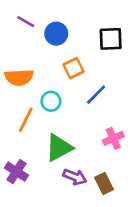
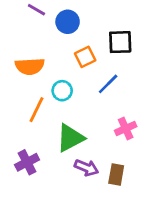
black square: (111, 39) -> (120, 42), moved
purple cross: (16, 172) -> (27, 162), turned 30
brown rectangle: (104, 183) -> (116, 174), turned 36

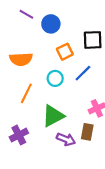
cyan circle: (62, 91) -> (55, 78), moved
brown rectangle: (116, 174) -> (87, 132), moved

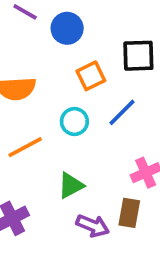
orange line: (26, 93) -> (25, 147), turned 36
green triangle: (53, 116) -> (71, 185), size x0.7

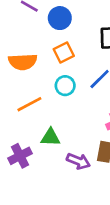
orange square: (91, 76) -> (64, 53), moved
green triangle: (71, 185) -> (51, 137), moved, turned 30

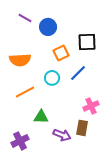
orange square: (64, 53) -> (61, 53), moved
purple cross: (20, 156) -> (20, 141), moved

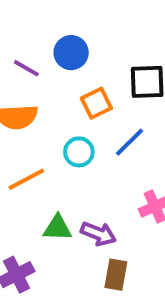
purple line: (25, 18) -> (26, 68), moved
brown rectangle: (82, 128) -> (116, 275), moved
purple arrow: (62, 135) -> (98, 234), moved

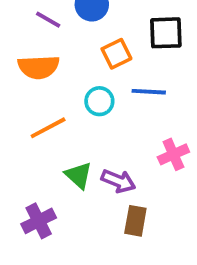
blue line: (130, 142) -> (149, 92), turned 48
green triangle: (57, 228) -> (79, 175), turned 40

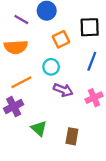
blue line: (149, 92) -> (92, 61), moved, turned -72
green triangle: (79, 175) -> (39, 129), moved
purple arrow: (118, 181) -> (63, 90), moved
purple cross: (39, 221) -> (14, 107), moved

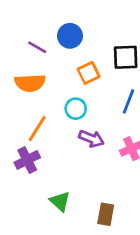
orange line: (21, 82) -> (37, 129), turned -30
green triangle: (39, 129) -> (60, 201), moved
brown rectangle: (72, 136) -> (106, 214), moved

